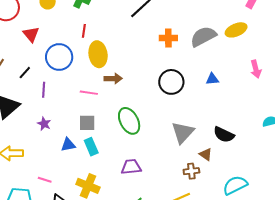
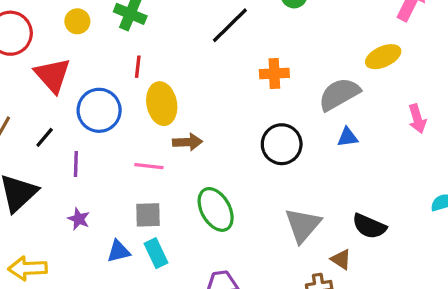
red triangle: (31, 34) -> (53, 75), size x1.4
gray semicircle: (203, 36) -> (339, 94), moved

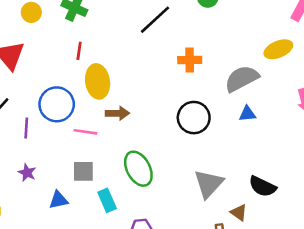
blue circle: (99, 110) -> (57, 104), moved
cyan rectangle: (156, 253) -> (107, 200), moved

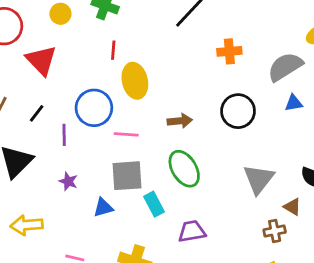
brown arrow: (117, 113) -> (180, 121), moved
gray square: (83, 171) -> (127, 176), size x1.4

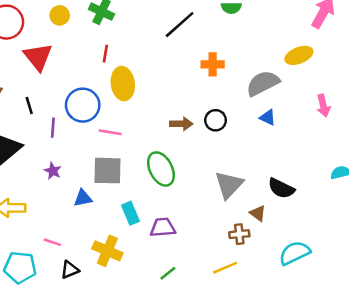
blue triangle: (294, 103) -> (268, 117), turned 30
black circle: (238, 111) -> (216, 120), size x0.7
black line: (37, 113) -> (29, 105), turned -60
brown arrow: (180, 121) -> (181, 124), moved
cyan rectangle: (154, 204) -> (130, 213), moved

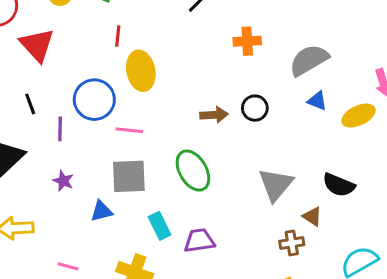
yellow ellipse: (299, 55) -> (358, 116), moved

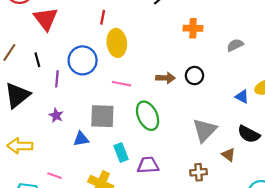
gray semicircle: (309, 60) -> (235, 45), size x0.6
blue triangle: (317, 101) -> (242, 97), moved
pink line: (129, 130) -> (121, 84), moved
brown cross: (292, 243) -> (199, 172), moved

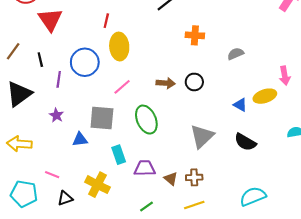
pink line: (121, 84) -> (122, 87), turned -54
brown triangle: (228, 155) -> (171, 179), moved

